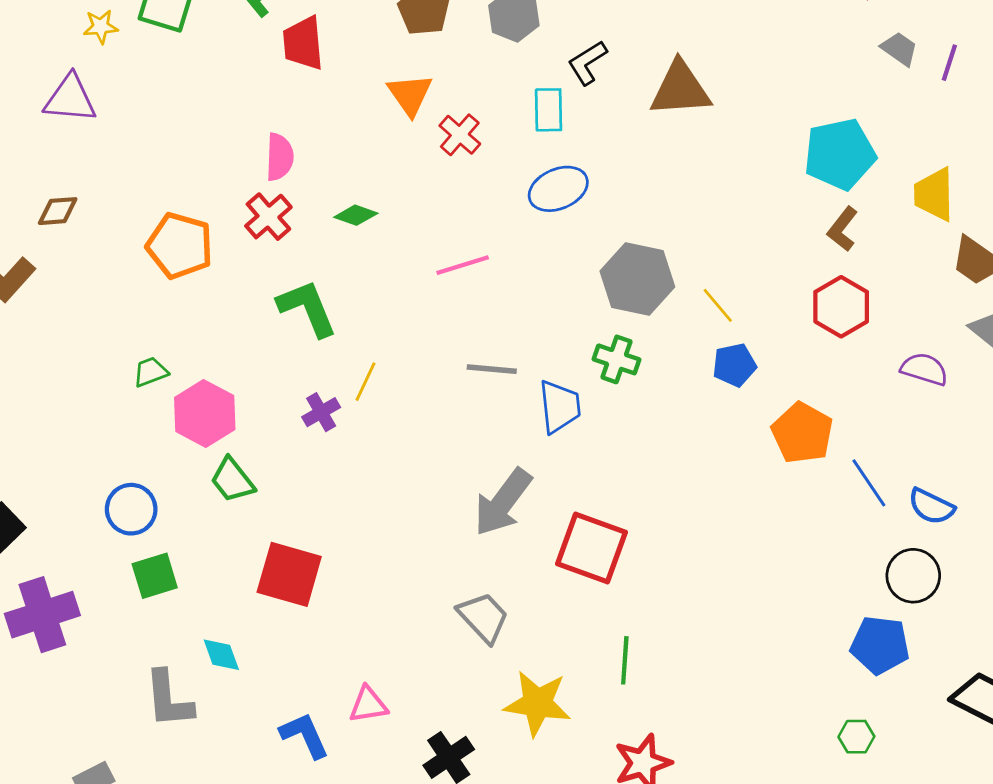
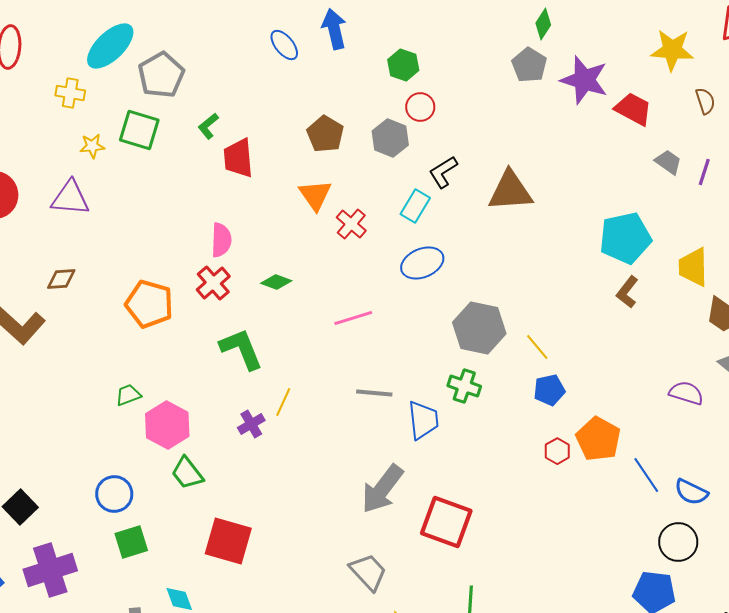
cyan rectangle: (549, 110) -> (415, 206), turned 32
red hexagon: (841, 307) -> (557, 451), moved, size x0.6

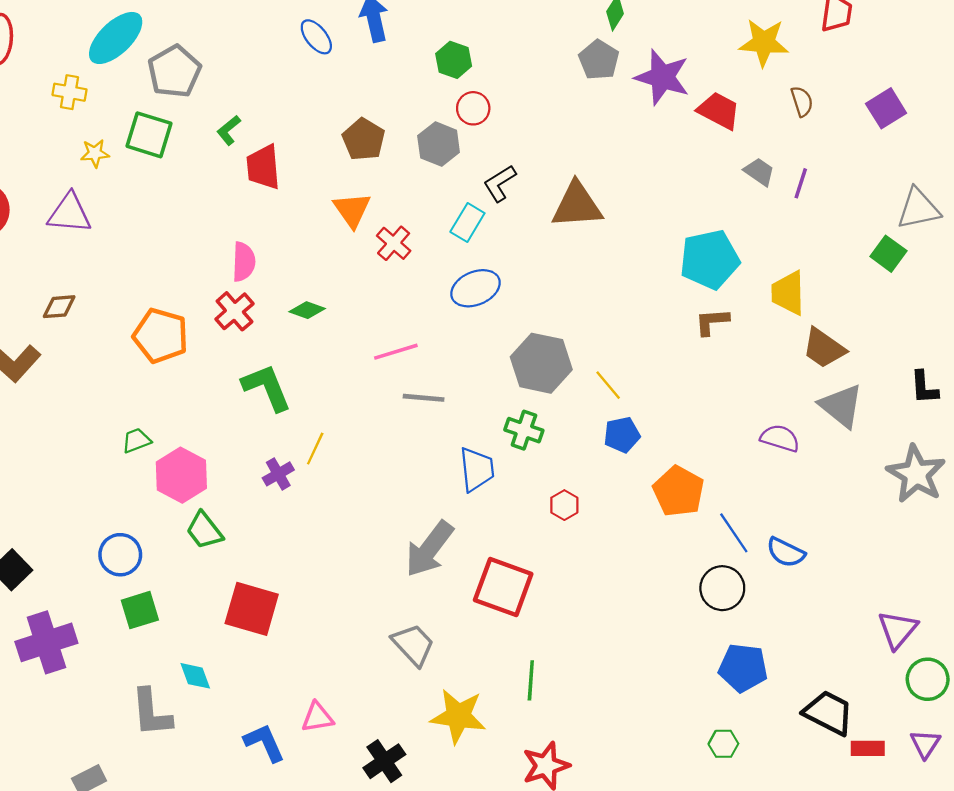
brown L-shape: (627, 292) -> (712, 322), turned 48
gray line: (374, 393) -> (424, 398), moved
red hexagon: (557, 451) -> (564, 505), moved
black circle: (678, 542) -> (722, 588), moved

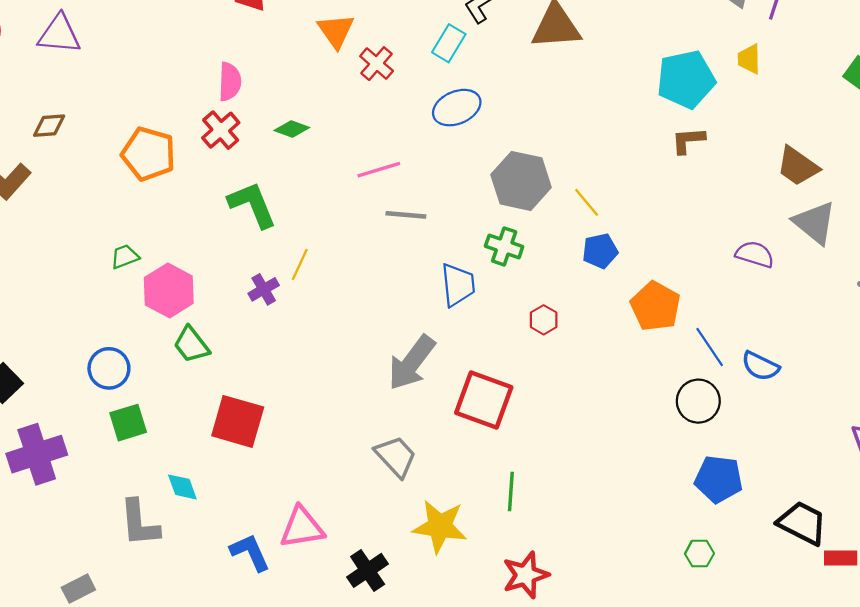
yellow trapezoid: (788, 293) -> (749, 59), moved, size x0.7
pink triangle: (317, 717) -> (302, 528), size x1.4

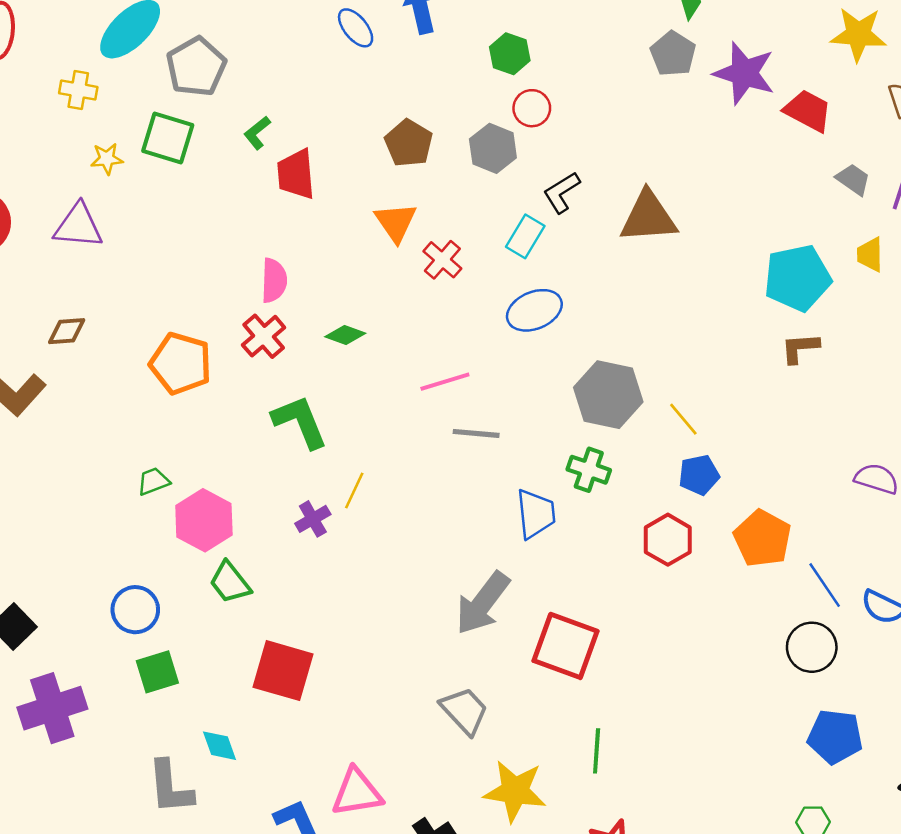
red hexagon: (544, 320) -> (668, 540), moved, size x1.5

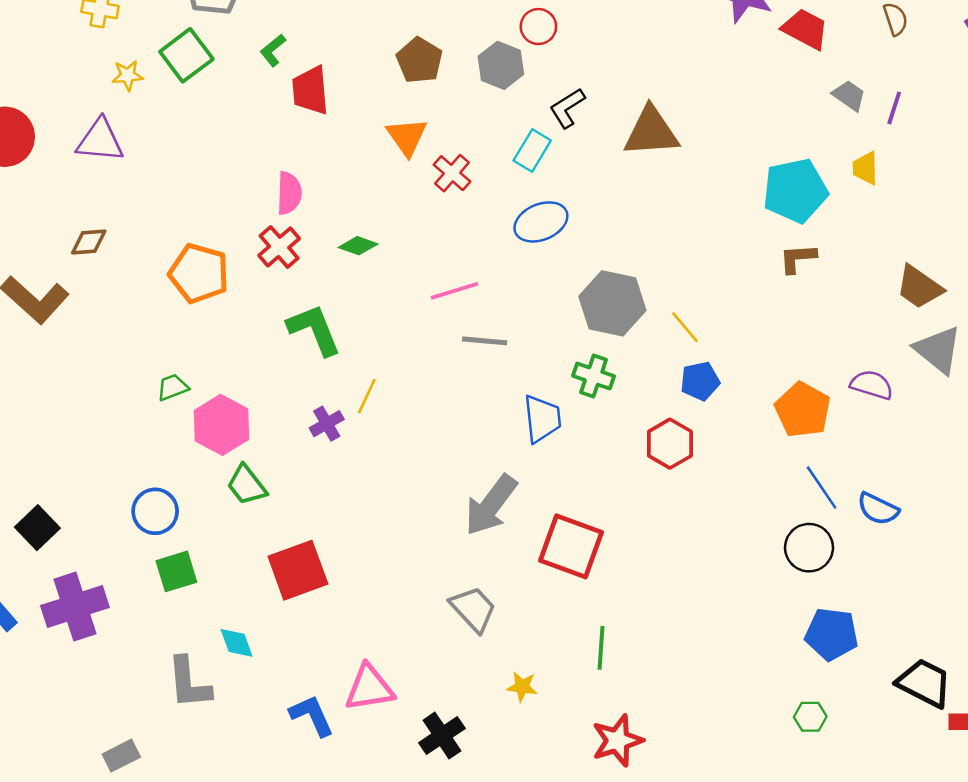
green square: (168, 138) -> (186, 55), turned 36
orange pentagon: (762, 538) -> (803, 410), moved
red square: (283, 671) -> (298, 570), turned -36
yellow star: (515, 791) -> (522, 687), size x0.5

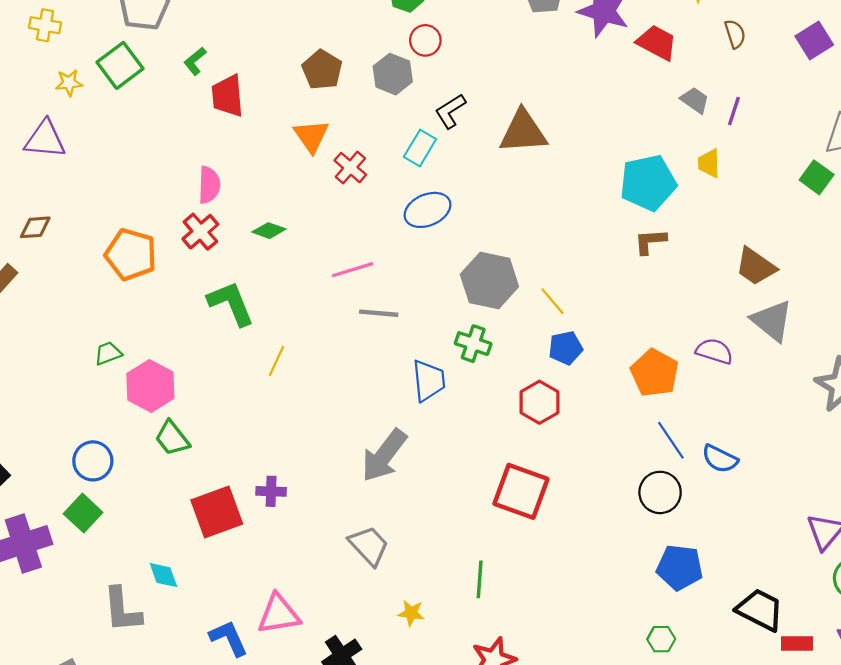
purple cross: (327, 424) -> (271, 491), moved, turned 32
red square: (571, 546) -> (521, 491), moved
green square: (176, 571) -> (83, 513), moved, turned -30

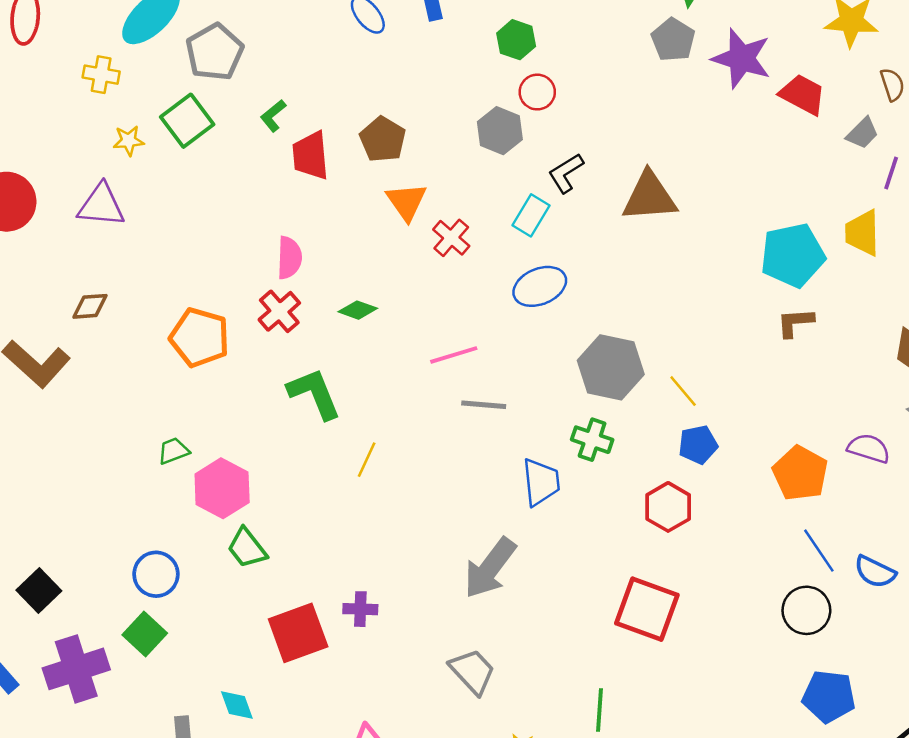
brown pentagon: (322, 70) -> (383, 139), moved
gray trapezoid: (695, 100) -> (862, 133), moved, turned 100
yellow trapezoid: (709, 163) -> (862, 233), size x1.4

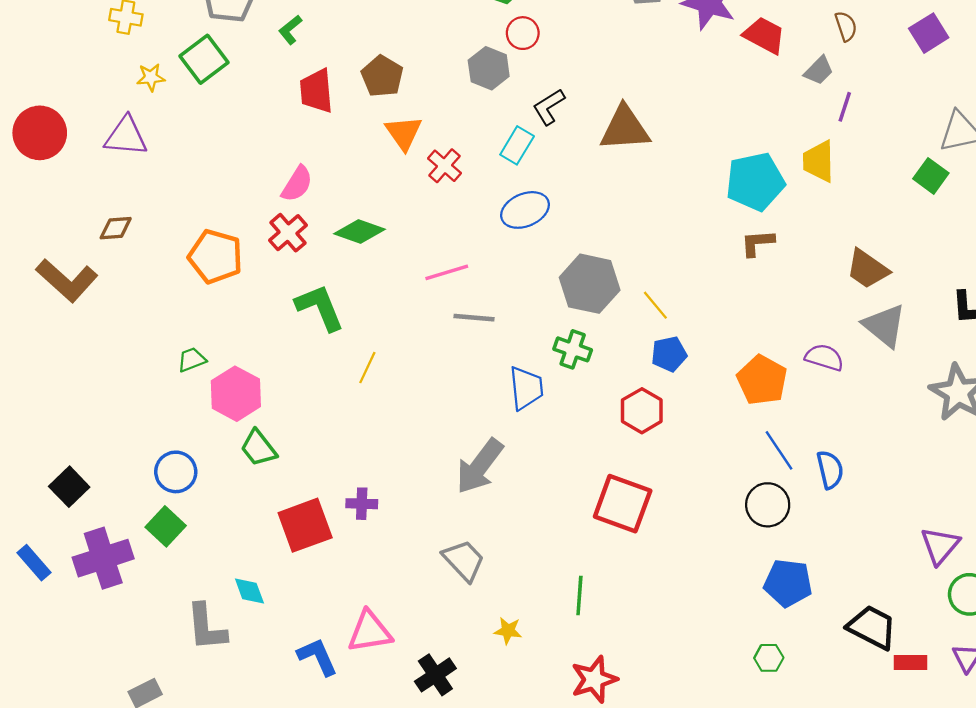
green L-shape: (273, 116) -> (290, 30), moved
pink semicircle: (289, 258) -> (297, 184), turned 30
green diamond: (358, 310) -> (359, 232), size x1.4
blue semicircle: (875, 572) -> (830, 470), turned -129

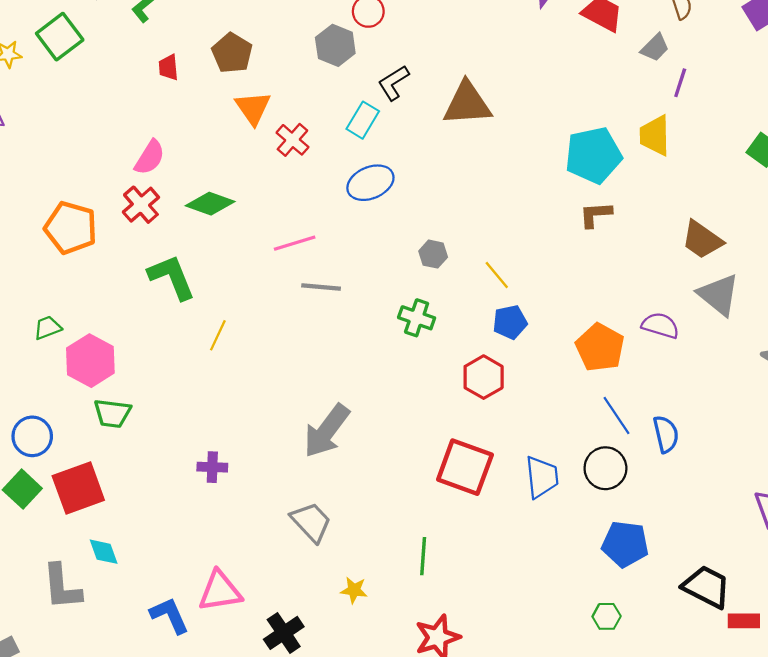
red trapezoid: (316, 91) -> (168, 67), size x0.6
gray hexagon: (590, 284) -> (433, 254), size x0.5
blue trapezoid: (526, 388) -> (542, 477), moved
green trapezoid: (259, 448) -> (112, 413), turned -45
red square: (305, 525) -> (78, 488), moved

